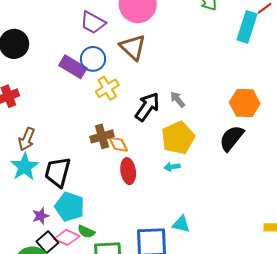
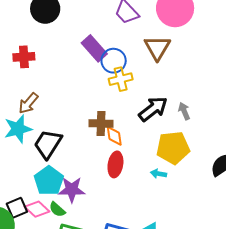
blue circle: (93, 59) -> (114, 61), moved
purple star: (41, 216) -> (72, 190), moved, size x1.5

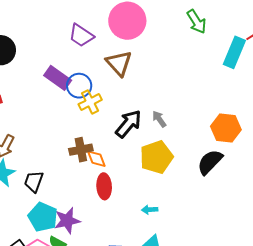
black trapezoid: (48, 144) -> (34, 181), size x0.7
cyan arrow: (159, 174) -> (150, 210), moved

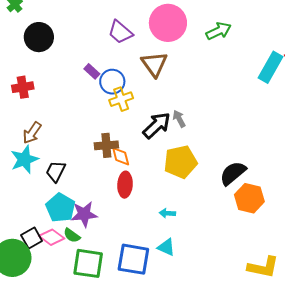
green arrow: (197, 22) -> (219, 31), moved, turned -90
purple rectangle: (58, 78) -> (92, 71), size x0.6
gray arrow: (159, 119) -> (179, 119), moved
orange hexagon: (226, 128) -> (249, 198), moved

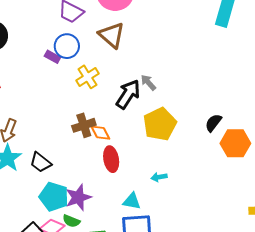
blue circle: (112, 82) -> (67, 46), moved
black trapezoid: (56, 171) -> (41, 162), turned -65
black semicircle: (233, 173) -> (213, 123), size x0.7
cyan triangle: (166, 247) -> (132, 201), moved

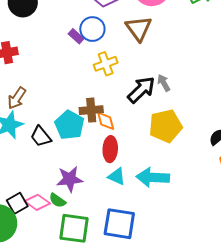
cyan arrow: (159, 177) -> (153, 177), size x2.0
cyan pentagon: (54, 197) -> (69, 125), moved
cyan triangle: (132, 201) -> (117, 176), moved

